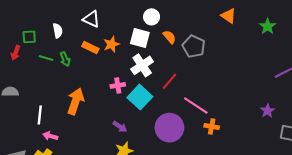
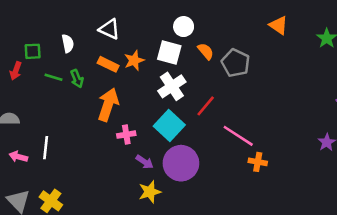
pink cross: (118, 85) -> (126, 135), moved
orange arrow: (76, 101) -> (108, 105), moved
purple circle: (169, 128) -> (181, 163), moved
pink arrow: (50, 136) -> (18, 157), moved

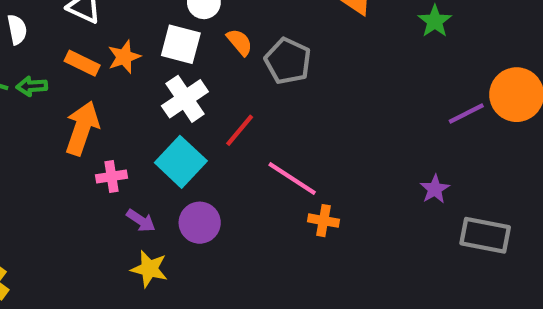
green arrow: (77, 79) -> (32, 86), turned 108
purple circle: (181, 163) -> (200, 223), size x0.7
yellow star: (150, 192) -> (149, 269), turned 30

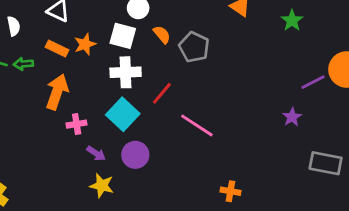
white cross: (185, 99) -> (126, 72), turned 32
purple star: (435, 189) -> (292, 117), moved
orange cross: (324, 221) -> (230, 191), moved

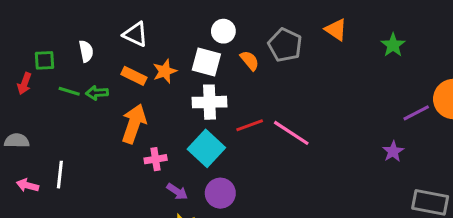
gray pentagon: (194, 47) -> (285, 45), moved
red line: (162, 93) -> (250, 125), turned 30
pink line: (197, 125) -> (291, 133), moved

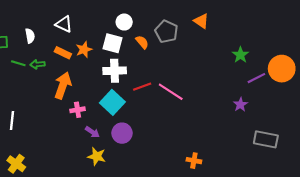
green star: (393, 45) -> (240, 55), moved

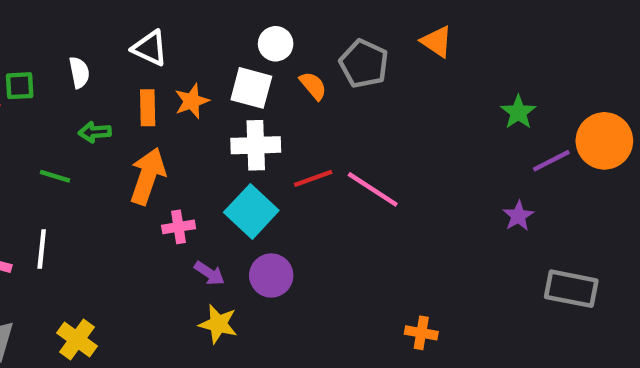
orange rectangle: (63, 53) -> (148, 108), turned 63
green line: (18, 63) -> (55, 176), moved
yellow cross: (16, 164) -> (77, 339), moved

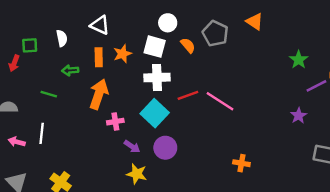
orange cross: (421, 333) -> (241, 163), moved

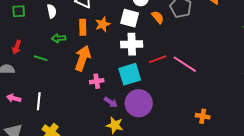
green square: (30, 45) -> (19, 11), moved
red arrow: (14, 63) -> (17, 47), moved
cyan square: (155, 113) -> (130, 74), turned 30
white line: (42, 133) -> (39, 101), moved
purple circle: (165, 148) -> (139, 103), size x1.4

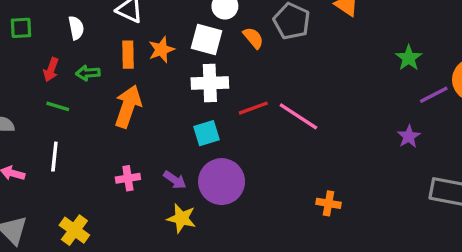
red arrow: (17, 47) -> (51, 70), moved
cyan square: (130, 74) -> (206, 133), size x0.7
pink cross: (97, 81) -> (128, 178), moved
white line: (39, 101) -> (54, 157), moved

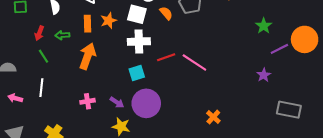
green line: (58, 106) -> (43, 56), turned 40
orange cross: (329, 203) -> (213, 117), turned 32

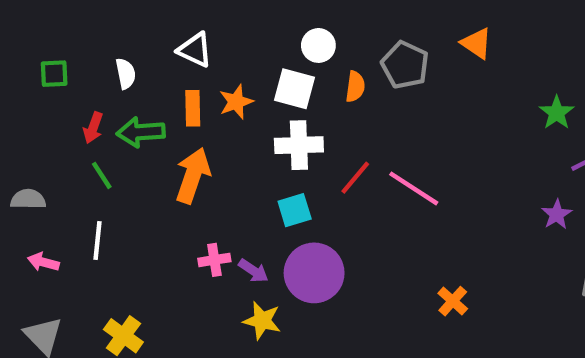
orange semicircle: (166, 13) -> (355, 87), turned 48
green arrow: (62, 35) -> (141, 132), size x1.5
red line: (166, 57) -> (355, 178), turned -30
pink cross: (88, 101) -> (214, 260), moved

